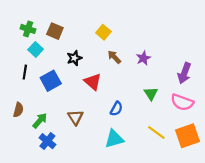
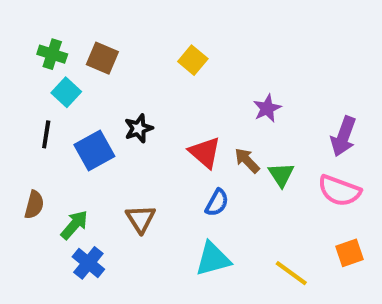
brown arrow: (114, 57) -> (247, 161), moved
black star: (74, 58) -> (139, 128), moved
red triangle: (93, 82) -> (205, 153), moved
yellow line: (156, 132) -> (291, 273), moved
orange square: (188, 136) -> (349, 253), size x0.6

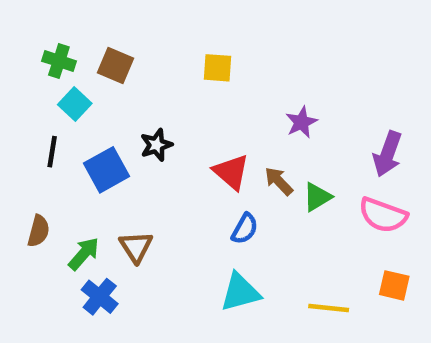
yellow square: (193, 60) -> (218, 68), turned -36
green triangle: (281, 175) -> (317, 197), turned 32
brown triangle: (141, 219) -> (136, 247), moved
orange square: (349, 253) -> (394, 285), turned 32
yellow line: (291, 273) -> (329, 308), turned -30

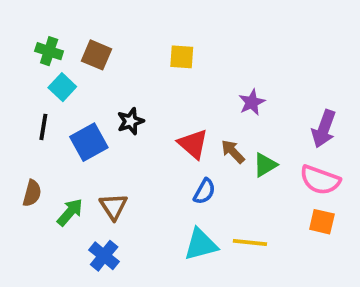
orange square: (394, 285) -> (322, 222), moved
blue cross: (100, 297) -> (104, 256), moved
yellow line: (329, 308) -> (250, 242), moved

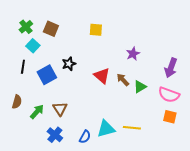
green cross: (49, 51) -> (26, 27), turned 32
blue semicircle: (204, 191) -> (85, 137), moved

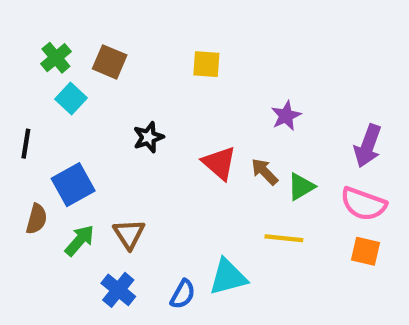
black line: (23, 67) -> (26, 144), moved
blue square: (47, 75) -> (73, 185), moved
yellow line: (132, 128) -> (284, 238), moved

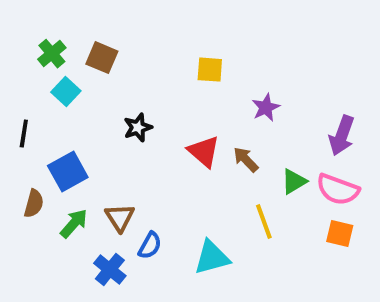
yellow square: (206, 64) -> (210, 70), moved
green triangle: (301, 187) -> (294, 181), moved
yellow line: (284, 238) -> (264, 221), turned 64
blue semicircle: (183, 294) -> (150, 245), moved

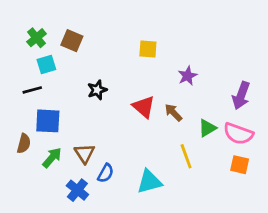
cyan square: (66, 92) -> (46, 65), turned 30
black line: (24, 134) -> (32, 90), moved, turned 66
blue square: (68, 171) -> (48, 121), turned 32

